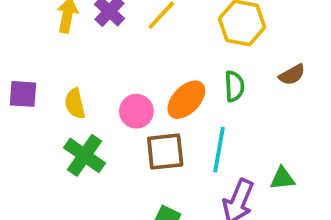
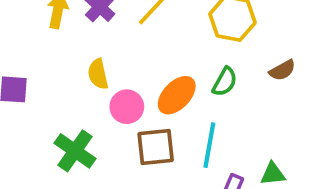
green semicircle: (234, 86) -> (225, 82), turned 32
yellow semicircle: (75, 104) -> (98, 74), moved

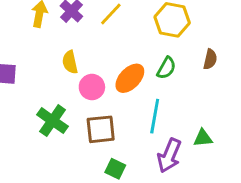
brown semicircle: (282, 70) -> (210, 59), turned -48
brown square: (156, 147) -> (101, 129), moved

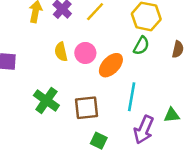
green semicircle: (166, 68) -> (141, 46), moved
pink circle: (92, 87) -> (85, 53), moved

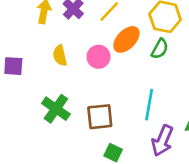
yellow semicircle: (61, 52) -> (60, 55), moved
orange ellipse: (111, 65) -> (126, 39), moved

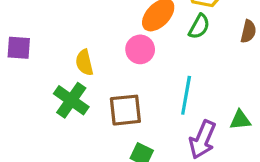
yellow semicircle: (60, 55) -> (84, 63), moved
pink circle: (99, 57) -> (140, 49), moved

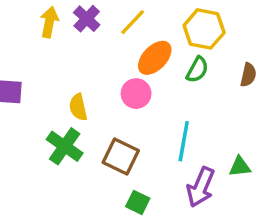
brown square: (125, 110) -> (121, 156), turned 32

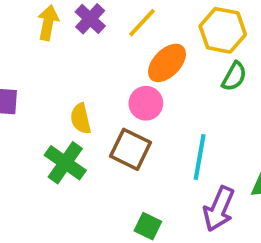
green semicircle: (197, 70) -> (234, 76), moved
brown square: (121, 156) -> (131, 149), moved

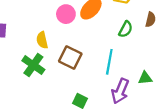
green semicircle: (234, 76) -> (126, 29), moved
pink circle: (146, 103) -> (66, 14), moved

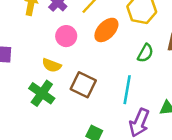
pink circle: (66, 14) -> (66, 36), moved
yellow semicircle: (42, 40) -> (52, 65), turned -56

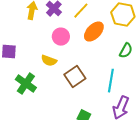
brown square: (83, 85) -> (75, 77), turned 30
green cross: (42, 93) -> (26, 84), moved

